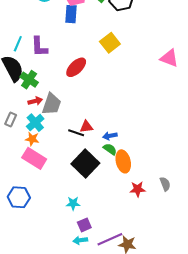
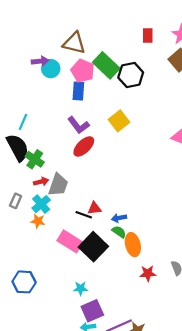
purple L-shape: (39, 47) -> (78, 125), moved, turned -35
pink rectangle: (34, 158) -> (70, 241), moved
purple square: (84, 225) -> (92, 311), size x1.5

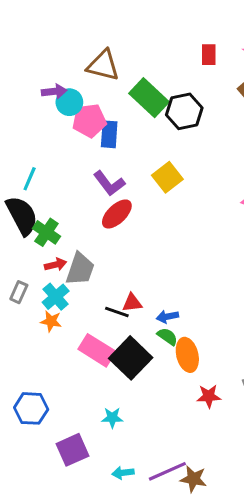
pink pentagon: (83, 71) -> (89, 121), moved, turned -30
purple square: (92, 311) -> (72, 450), moved

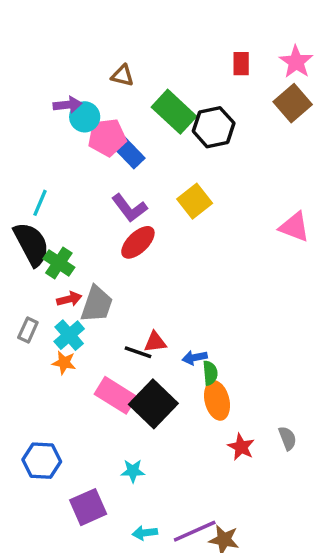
brown triangle: (103, 65) -> (122, 76), size x0.6
blue rectangle: (109, 134) -> (129, 153), turned -48
green semicircle: (167, 337) -> (210, 373), moved, turned 50
red star: (209, 396) -> (241, 447), turned 30

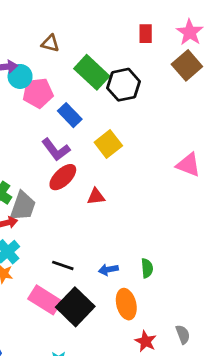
blue rectangle: (129, 153) -> (70, 115), moved
gray trapezoid: (97, 304) -> (23, 206), moved
red triangle: (155, 342) -> (96, 196), moved
green semicircle: (210, 373) -> (147, 268), moved

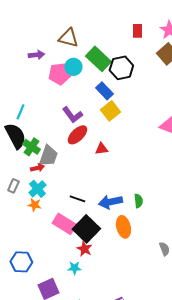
brown triangle: (50, 43) -> (68, 38), size x1.5
cyan circle: (20, 76) -> (73, 67), moved
blue rectangle: (70, 115) -> (104, 91), moved
blue arrow: (108, 270) -> (110, 202), size x1.6
red star: (146, 341) -> (84, 249), moved

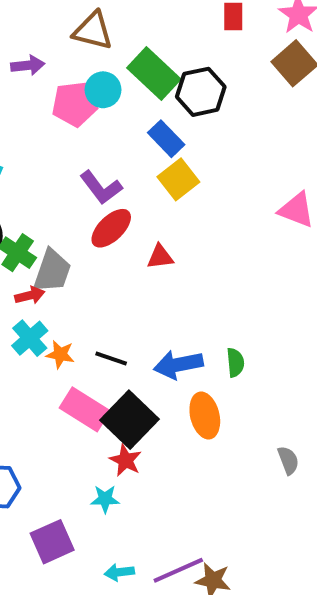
orange star: (34, 205) -> (60, 354), moved

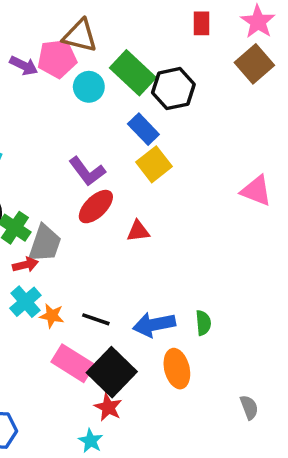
purple arrow: (28, 65) -> (24, 66), turned 32
pink pentagon: (75, 104) -> (57, 59), moved
cyan star: (105, 499) -> (91, 441), turned 30

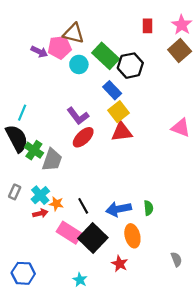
red triangle: (138, 231) -> (122, 132), moved, size x1.5
red arrow: (25, 265) -> (40, 213), moved
black line: (96, 319) -> (83, 206), turned 42
red star: (108, 407) -> (120, 264), moved

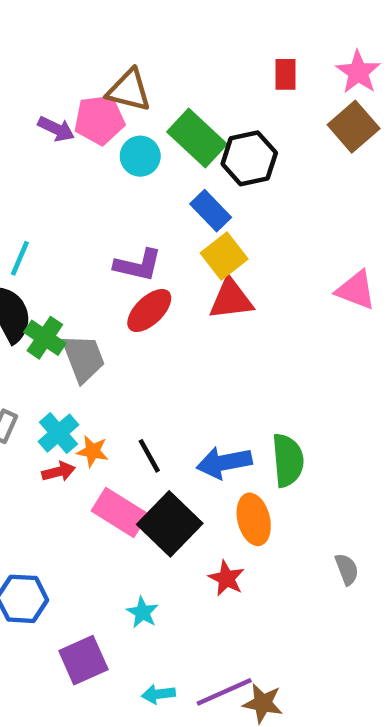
purple L-shape: (78, 116) -> (138, 265), turned -40
gray trapezoid: (52, 160) -> (83, 358), turned -40
green semicircle: (149, 208) -> (288, 460), size x1.6

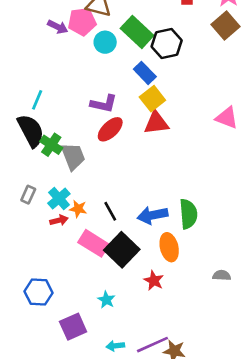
gray semicircle: (347, 569) -> (222, 275), turned -66

